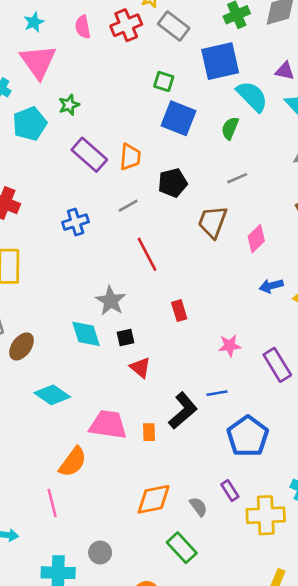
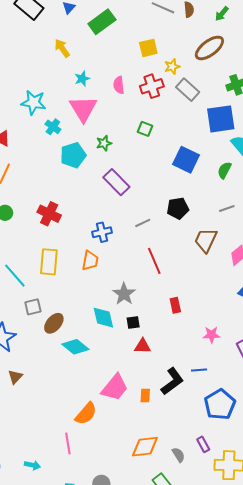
green square: (164, 81) -> (145, 129), moved
orange trapezoid: (130, 157) -> (90, 261), moved
red triangle: (140, 368) -> (143, 346), turned -42
cyan diamond: (52, 395) -> (75, 347), moved
pink trapezoid: (108, 425) -> (115, 387), turned 116

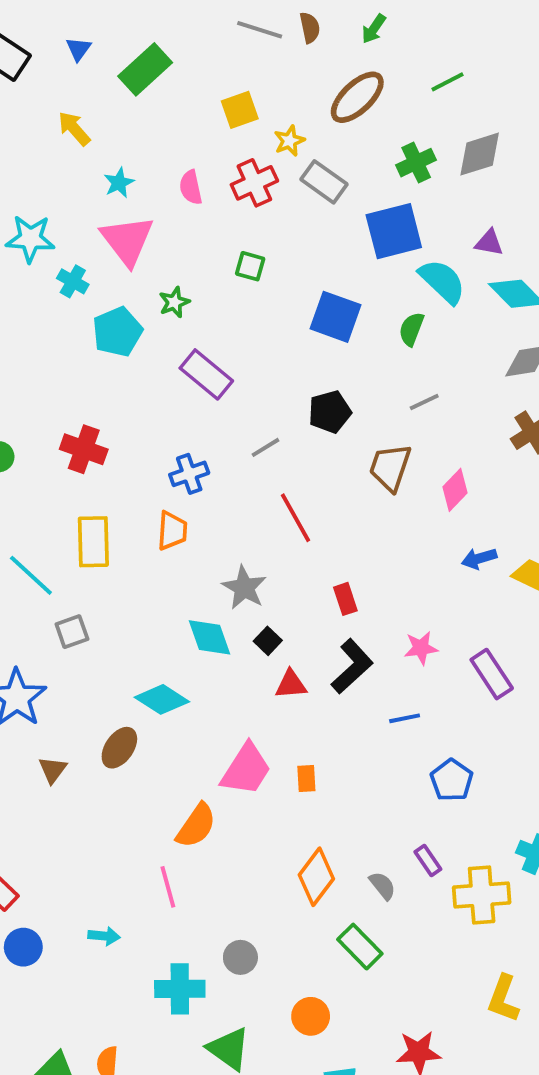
brown ellipse: (54, 323) -> (119, 748), moved
black square: (133, 323) -> (268, 641), turned -32
black L-shape: (172, 381) -> (352, 666), moved
blue pentagon: (220, 404) -> (452, 780), size x0.7
orange diamond: (145, 447) -> (316, 877), turned -40

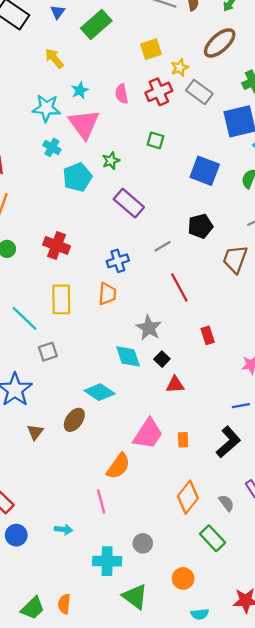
cyan star: (30, 239) -> (46, 108), moved
black L-shape: (352, 666) -> (228, 442), moved

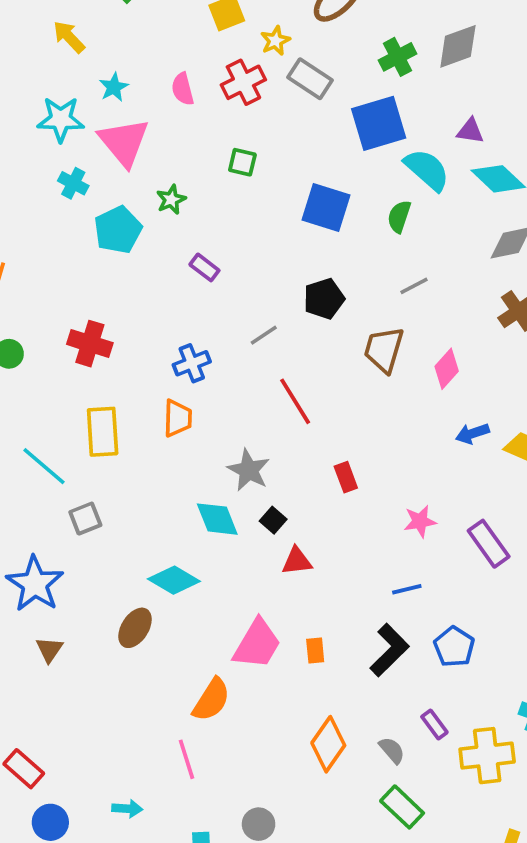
purple rectangle: (129, 203) -> (204, 267), size x0.6
brown triangle: (35, 432) -> (49, 650), moved
green rectangle: (213, 538) -> (402, 807), moved

